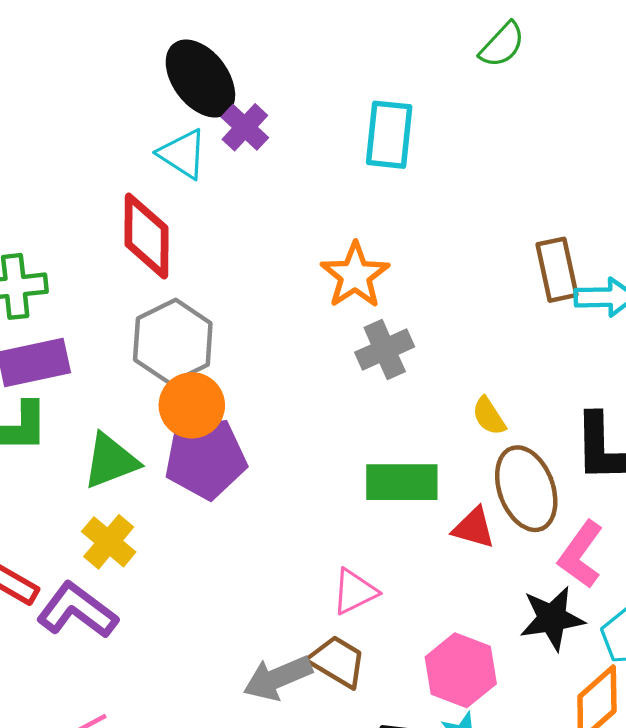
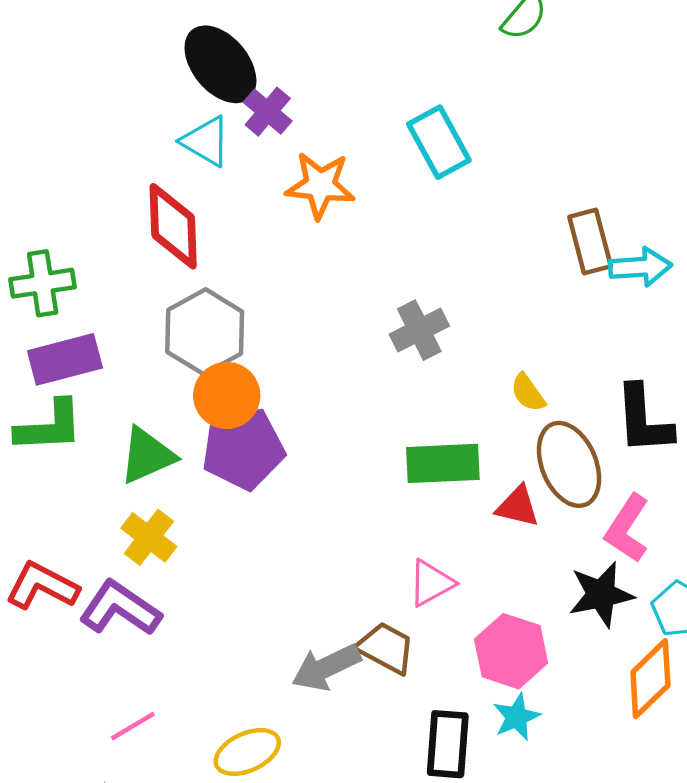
cyan rectangle: (389, 135) -> (439, 142), moved, turned -32
orange star: (355, 275) -> (320, 185), moved, turned -30
pink triangle: (354, 592) -> (431, 583), moved

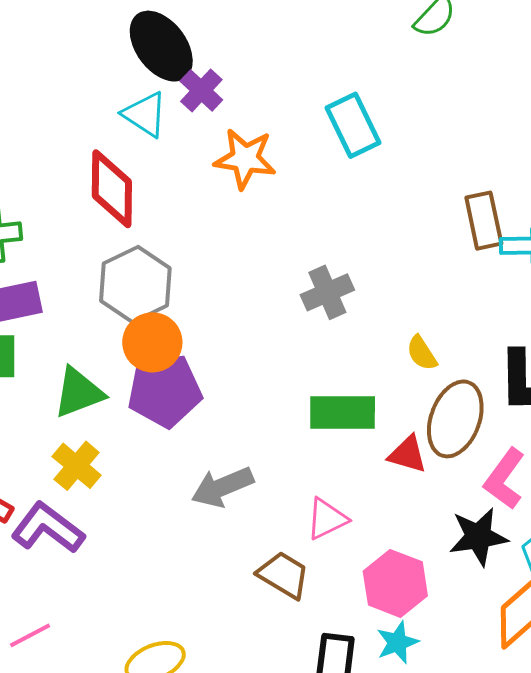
brown ellipse: (569, 464) -> (455, 419), turned 40
gray arrow: (326, 667) -> (222, 487), moved
pink line: (133, 726) -> (30, 635), moved

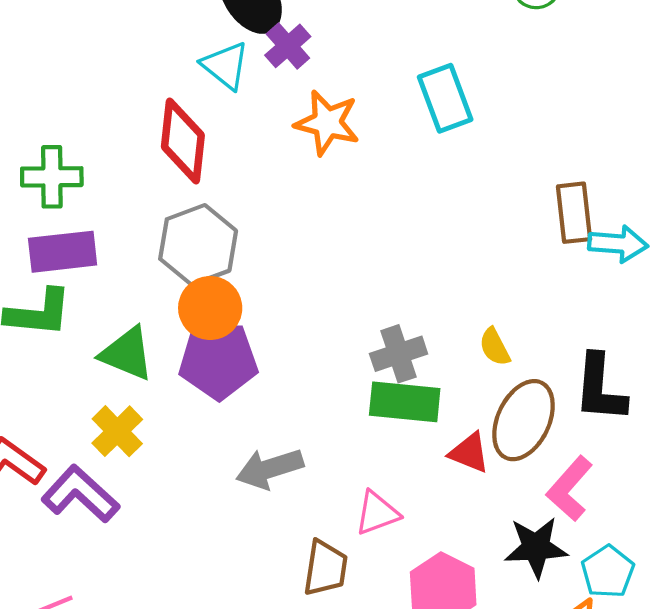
gray cross: (327, 292) -> (399, 354), moved
green triangle: (79, 393) -> (127, 354), turned 38
brown trapezoid: (283, 575) -> (325, 568), turned 62

